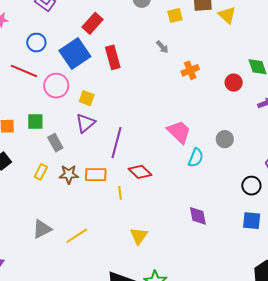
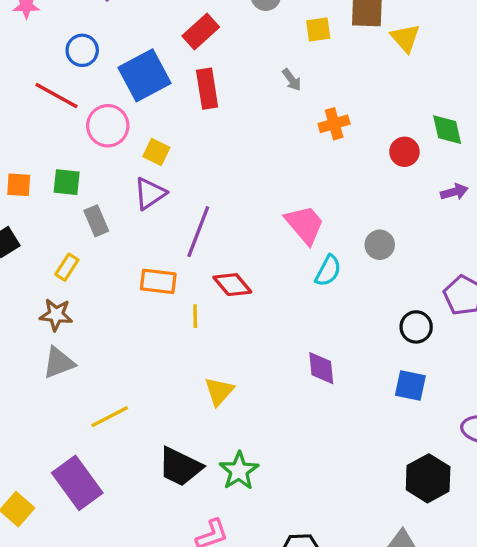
red rectangle: (92, 23) -> (201, 32), moved
brown star: (69, 174) -> (56, 315), moved
yellow line: (77, 236) -> (110, 417), moved

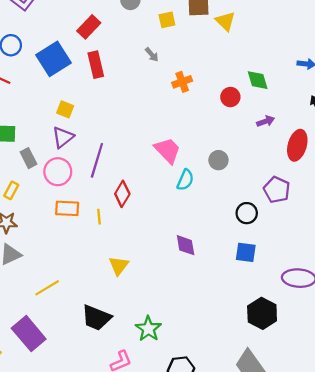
pink circle: (108, 126) -> (58, 172), moved
orange rectangle: (158, 281) -> (67, 208), moved
red diamond: (232, 285) -> (122, 194), turned 75
green star: (239, 471) -> (148, 329), moved

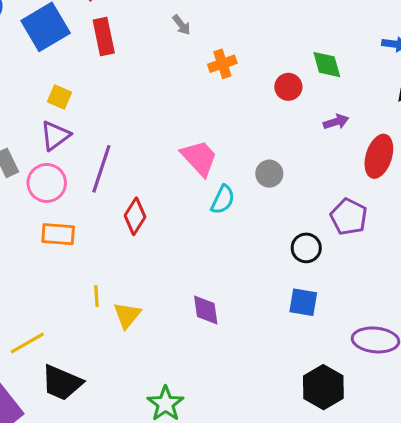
yellow line: (99, 217) -> (96, 296), moved
purple diamond: (186, 245) -> (206, 310), moved
black trapezoid: (96, 318) -> (62, 383), moved

